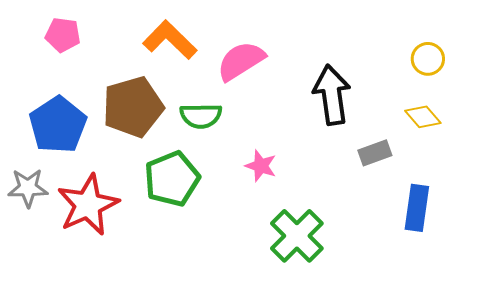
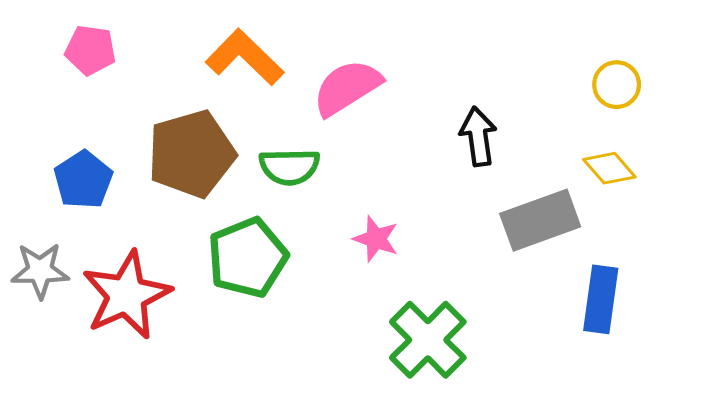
black arrow: (332, 95) -> (478, 137), size x0.7
blue pentagon: (58, 125) -> (83, 180), size x0.7
gray rectangle: (375, 153) -> (540, 220), size x1.6

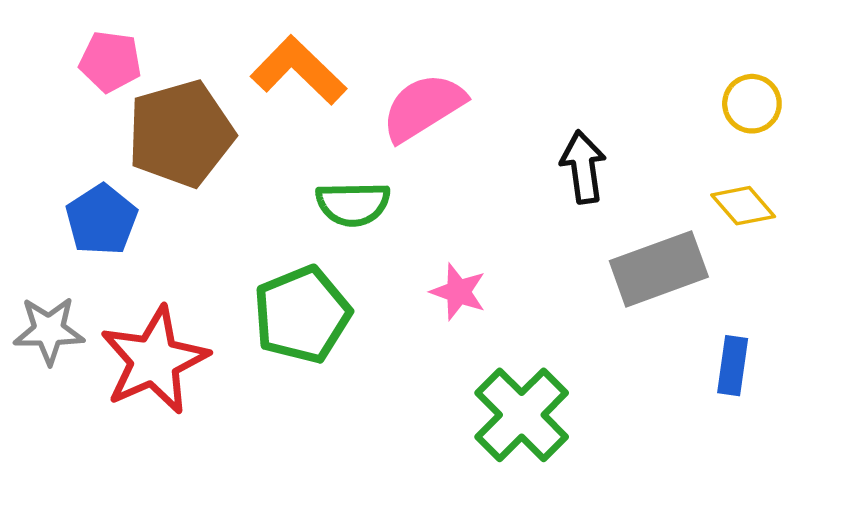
brown pentagon: (191, 154) -> (181, 134), moved
blue rectangle: (601, 299) -> (733, 366), size x0.7

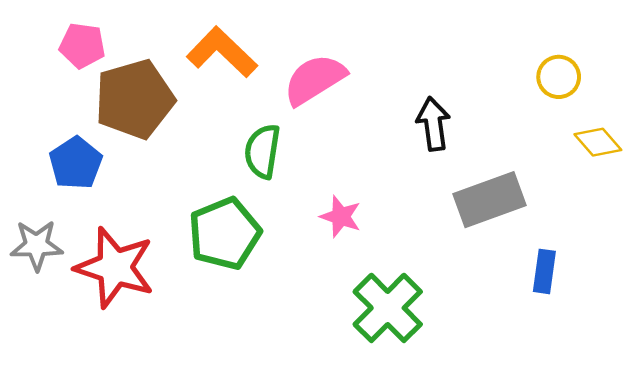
green semicircle: (353, 204) -> (262, 151), turned 100
yellow diamond: (743, 206) -> (598, 142), moved
red star: (154, 360) -> (115, 267), turned -30

